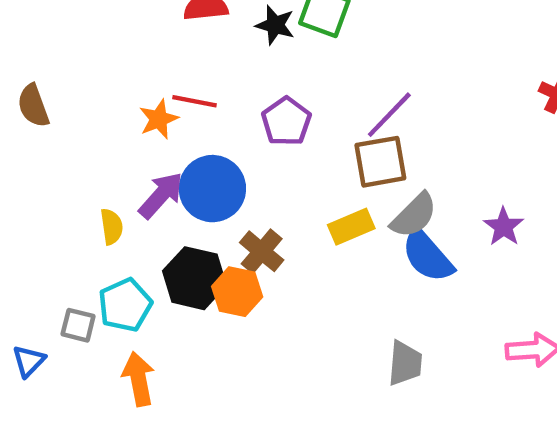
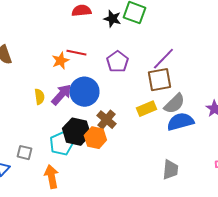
yellow semicircle: (112, 227) -> (39, 97), moved
blue semicircle: (427, 256) -> (180, 122), turned 116
cyan pentagon: (125, 305) -> (61, 144), moved

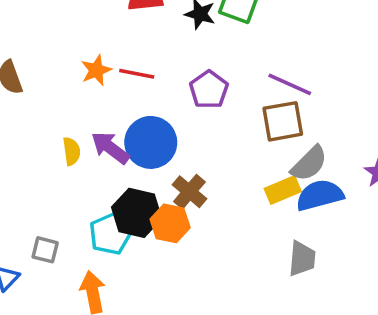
purple line: (163, 59) -> (290, 84), turned 70
orange star: (60, 61) -> (96, 70), moved
purple arrow: (61, 95) -> (110, 148), turned -95
yellow rectangle: (146, 109) -> (283, 190), moved
gray trapezoid: (170, 170) -> (302, 259), moved

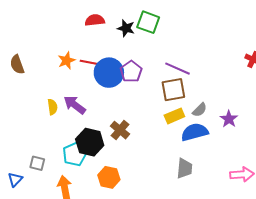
blue circle: (151, 142) -> (109, 73), moved
gray semicircle: (309, 164) -> (200, 110), moved, size x0.7
yellow rectangle: (283, 190) -> (174, 116), moved
orange hexagon: (170, 223) -> (109, 177), moved

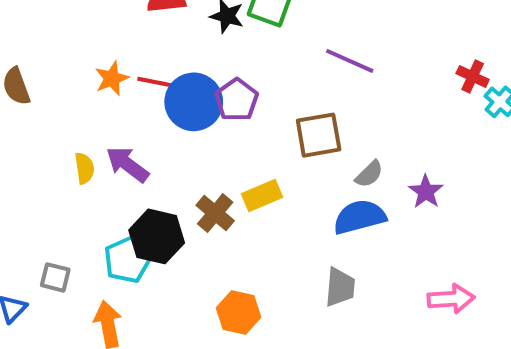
purple line: (177, 69) -> (350, 61), moved
yellow rectangle: (174, 116) -> (262, 195), moved
orange hexagon: (109, 177) -> (239, 312), moved

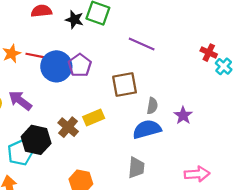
gray semicircle: (369, 174) -> (152, 106), turned -35

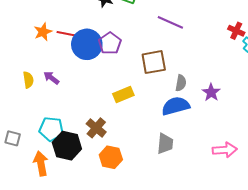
purple arrow: (20, 100) -> (51, 78), size x0.7
brown cross: (68, 127) -> (96, 128), moved
black hexagon: (36, 140) -> (67, 146), moved
cyan pentagon: (20, 153) -> (51, 129), turned 30

